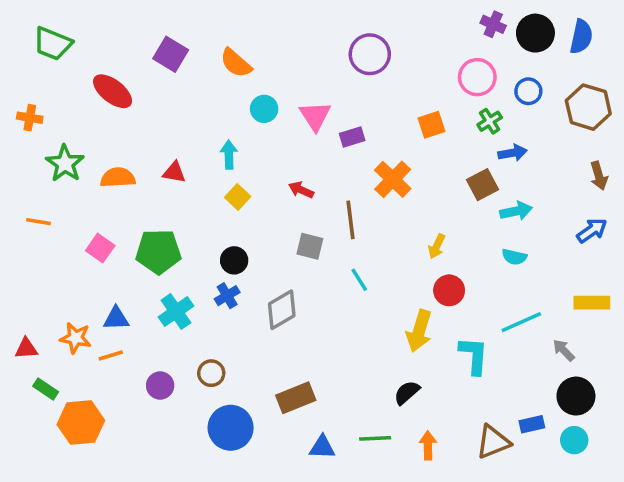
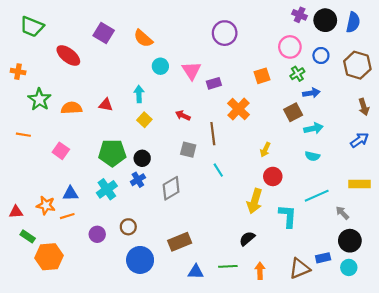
green pentagon: (158, 252) -> (112, 153), moved

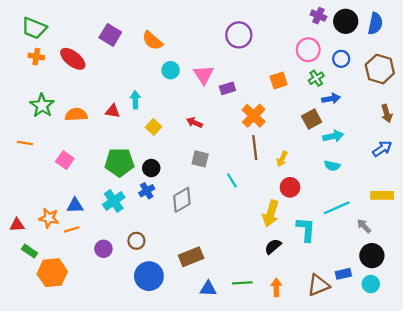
orange cross: (18, 72) -> (36, 57), moved
cyan arrow: (139, 94) -> (135, 100), moved
brown line: (213, 134) -> (255, 148), moved
black semicircle: (247, 239) -> (273, 246), moved

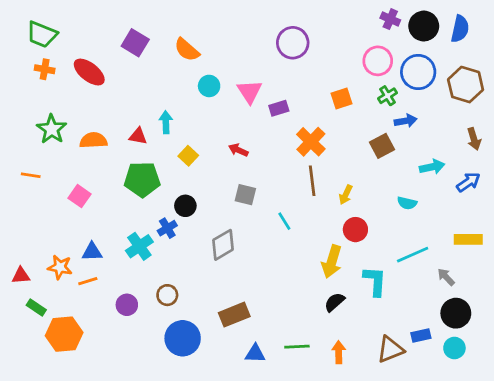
blue circle: (341, 59) -> (418, 72), size x1.6
cyan arrow: (333, 136) -> (432, 167), moved
green pentagon: (119, 162) -> (142, 179), moved
blue cross: (147, 191) -> (167, 228), moved

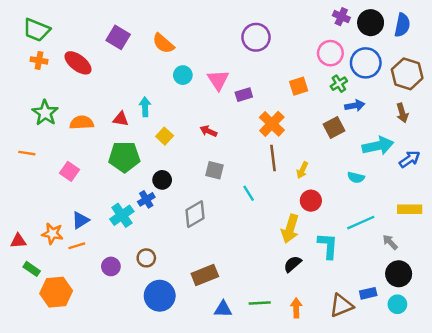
brown arrow: (474, 139) -> (402, 113), moved
cyan arrow: (432, 167) -> (378, 146), size x1.4
blue triangle: (92, 252) -> (80, 220), turned -30

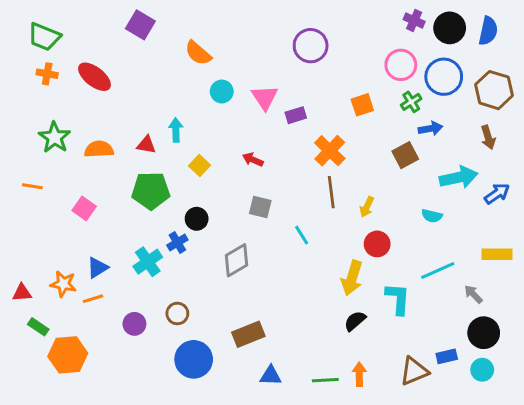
purple square: (118, 37) -> (140, 25), moved
green line: (260, 303) -> (325, 380), moved

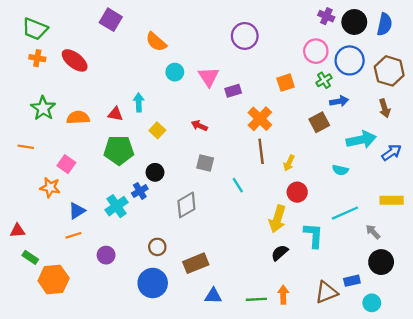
orange star: (63, 284) -> (50, 187), moved
brown circle: (177, 313) -> (157, 247), moved
cyan circle: (482, 370) -> (372, 303), moved

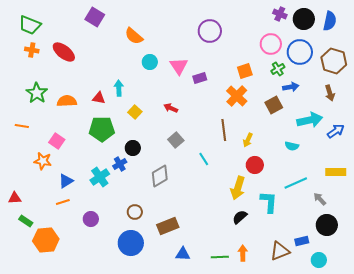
orange cross: (260, 119) -> (237, 96), moved
gray square: (205, 163) -> (176, 140), turned 35

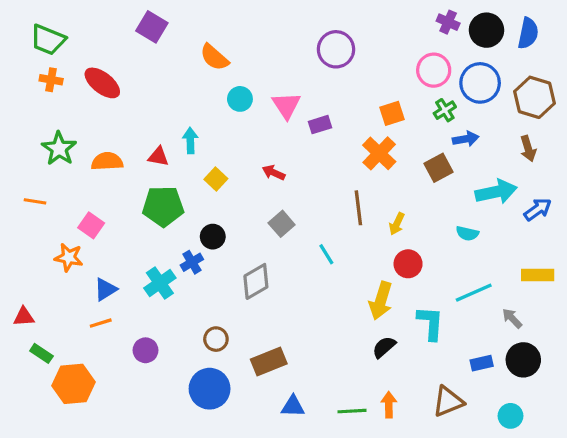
blue rectangle: (302, 241) -> (482, 363), moved

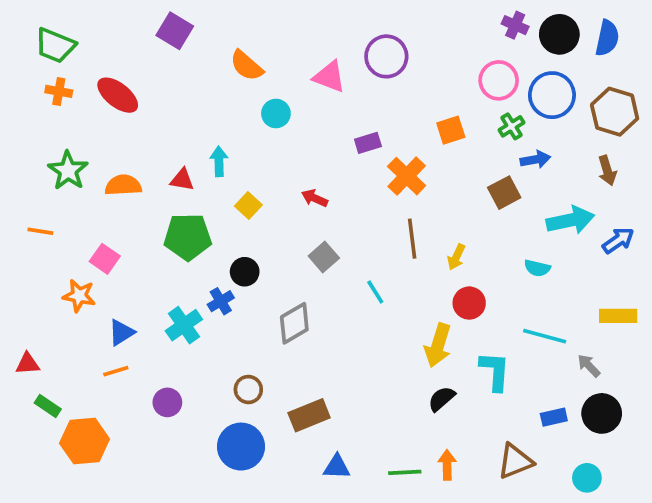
pink triangle: (286, 105) -> (329, 77), moved, turned -36
orange cross: (379, 153) -> (407, 176), moved
cyan line: (474, 293) -> (545, 336), turned 39

